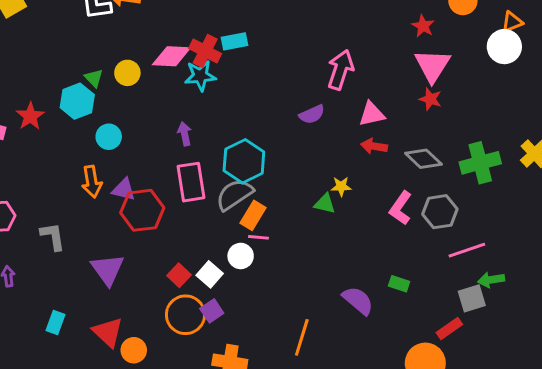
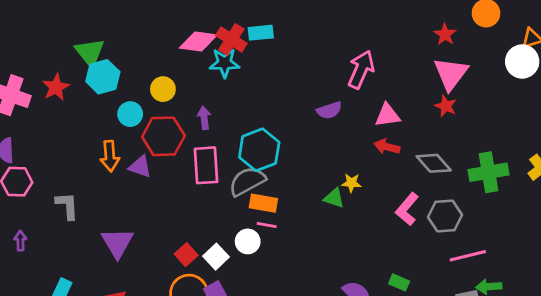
yellow circle: (127, 73) -> (163, 89), moved
green triangle: (94, 78) -> (90, 52), moved, size x1.6
red hexagon: (142, 210) -> (163, 136), moved
orange rectangle: (253, 215) -> (263, 203), turned 64

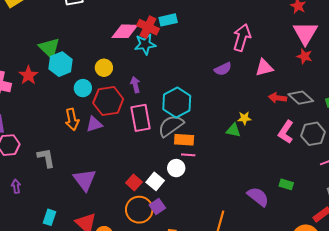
red arrow: (387, 147) -> (278, 98), moved
purple triangle: (140, 167) -> (94, 124), turned -30

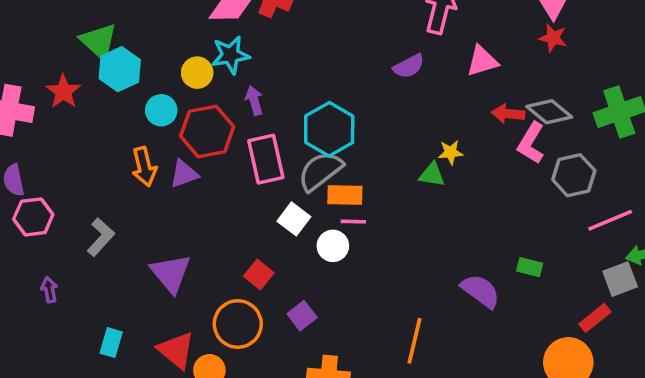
cyan star: (145, 44) -> (230, 55), moved
pink L-shape: (286, 132) -> (531, 143), moved
gray L-shape: (46, 158) -> (101, 237), turned 55
white square: (155, 181) -> (294, 219), moved
orange circle: (139, 210) -> (238, 324), moved

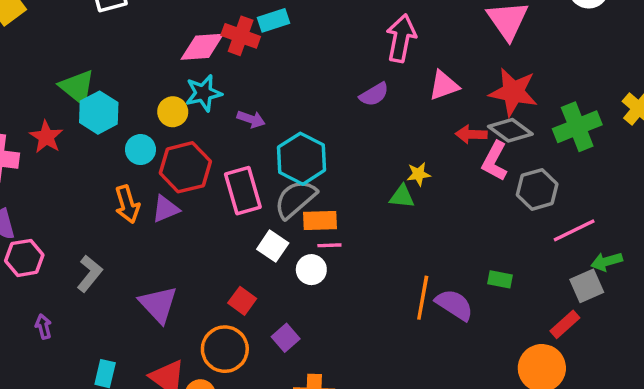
red star: (553, 38) -> (513, 92), moved, size x1.8
purple arrow: (254, 100) -> (251, 119), moved, turned 128
orange line: (415, 341) -> (423, 298), moved

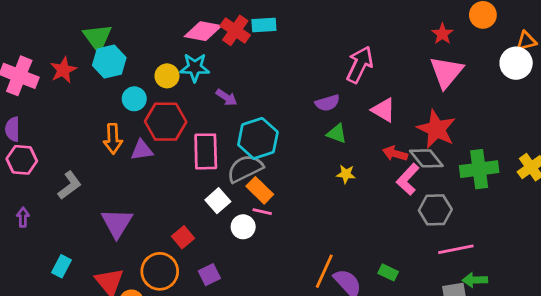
pink triangle: (444, 85) -> (383, 110), turned 36
green triangle: (402, 197) -> (337, 134), moved
orange rectangle: (320, 220) -> (260, 190), turned 32

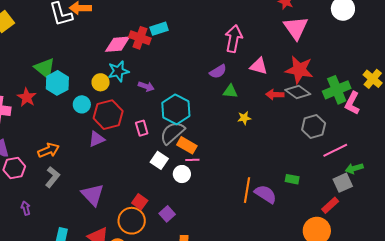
orange arrow: (113, 139) -> (49, 150), moved, turned -95
pink rectangle: (206, 151) -> (142, 128), size x0.6
pink L-shape: (408, 179) -> (352, 103), moved
red square: (183, 237) -> (140, 202), moved

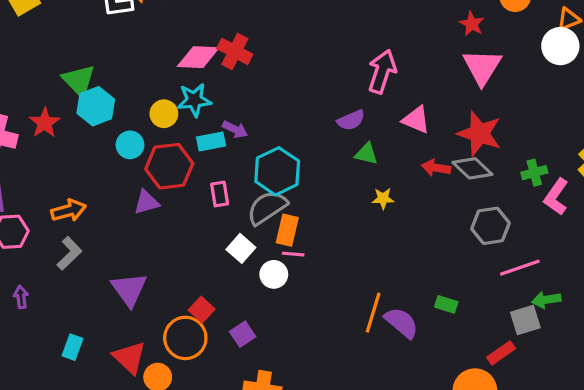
cyan rectangle: (159, 29) -> (211, 142), moved
green cross: (337, 90) -> (534, 173), size x0.6
orange rectangle: (187, 145) -> (287, 230), turned 66

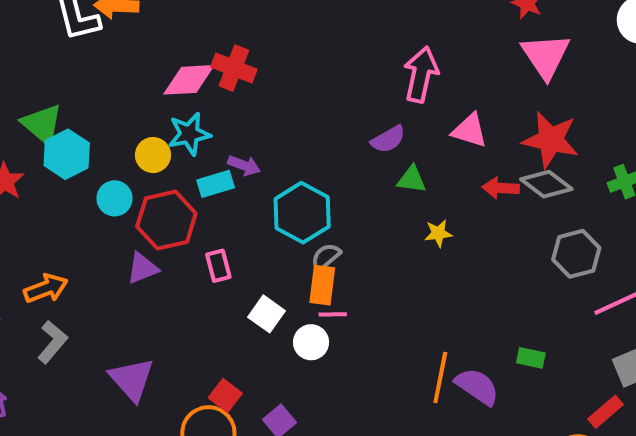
pink rectangle: (220, 194) -> (218, 266), moved
gray semicircle: (267, 208) -> (326, 257), moved, size x0.6

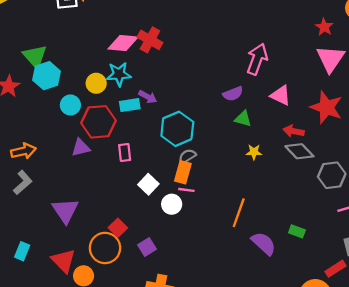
gray diamond: (546, 184) -> (299, 151), moved
orange line: (440, 377) -> (239, 213), moved

